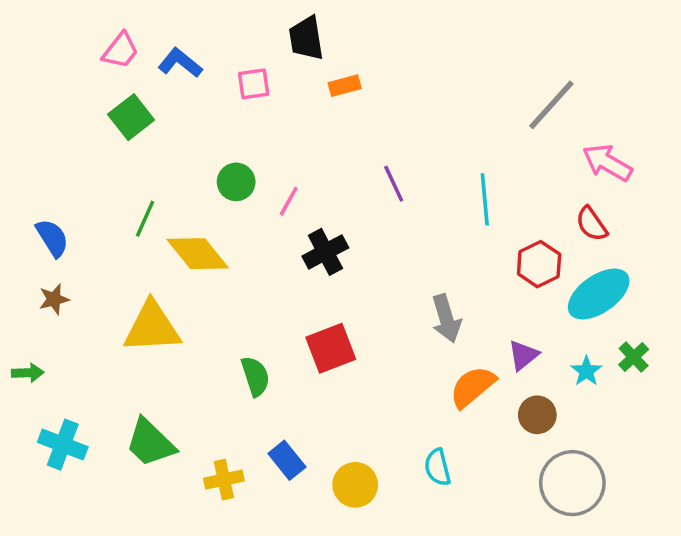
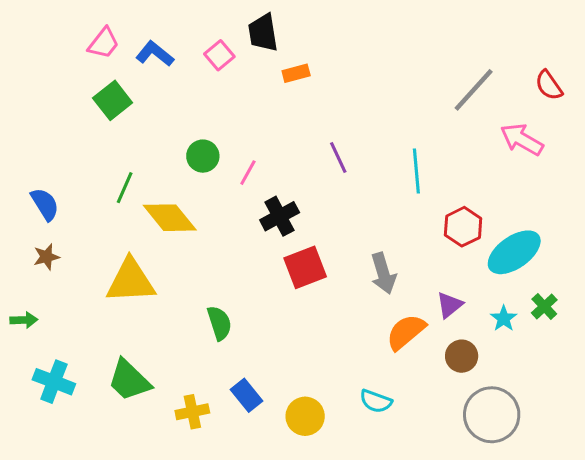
pink square: (254, 84) -> (219, 55), moved, turned -32
red semicircle: (592, 224) -> (549, 85), moved
red square: (331, 348) -> (305, 267), moved
cyan semicircle: (437, 467) -> (376, 401), turned -56

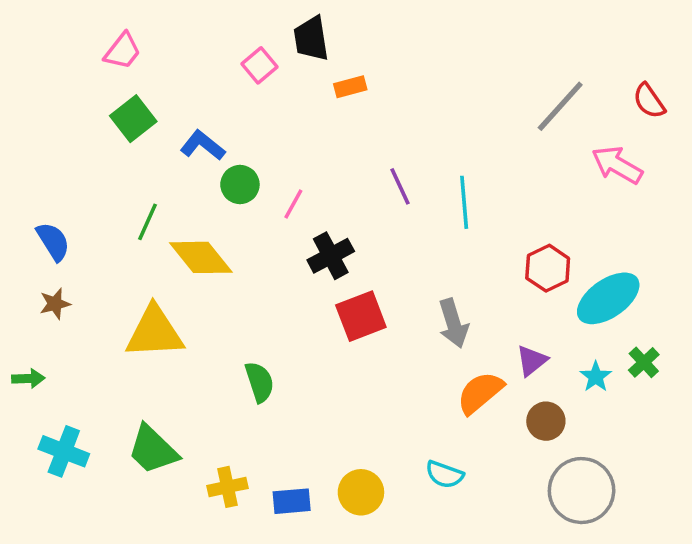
blue L-shape: (155, 54) -> (203, 145), moved
cyan line: (416, 171) -> (464, 202), moved
blue rectangle: (246, 395) -> (292, 501), moved, turned -56

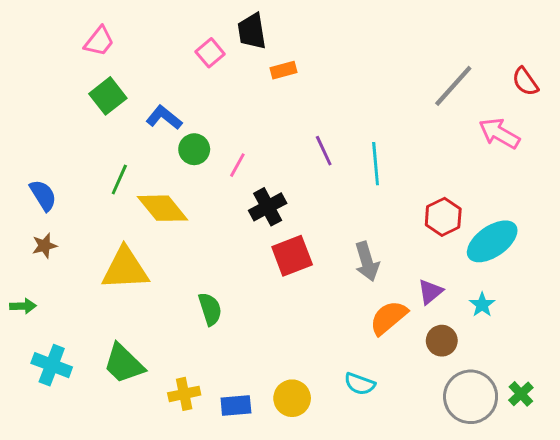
green cross: (644, 362) -> (521, 394), moved

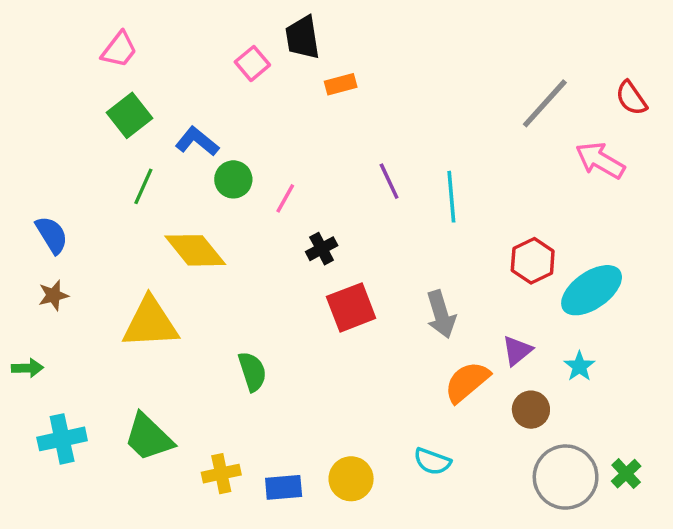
green line: (119, 179) -> (143, 186), moved
black cross: (268, 207) -> (322, 249), size x0.7
cyan cross: (52, 365) -> (62, 439), turned -33

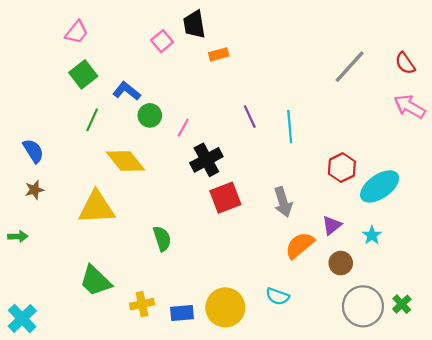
pink arrow: (600, 160) -> (410, 107), moved
black cross: (322, 249) -> (206, 160), size x1.6
cyan cross: (62, 439) -> (22, 319), moved, turned -32
yellow circle: (351, 479) -> (225, 307), size x1.4

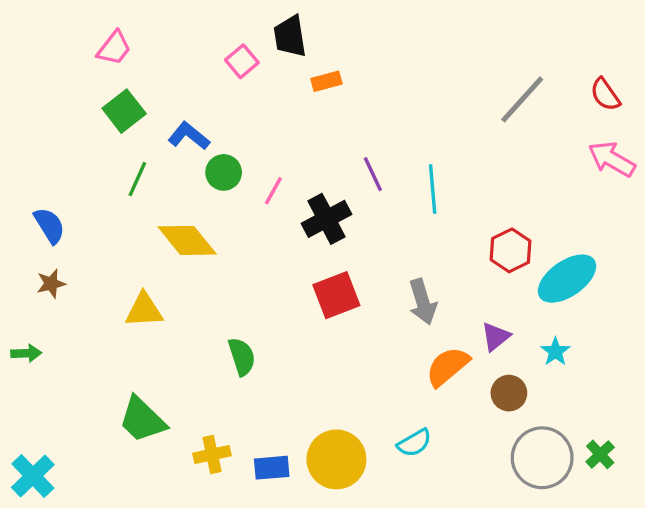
black cross: (206, 160) -> (326, 219), moved
yellow triangle: (97, 208) -> (144, 310), size x0.7
cyan semicircle: (277, 296) -> (414, 443), turned -50

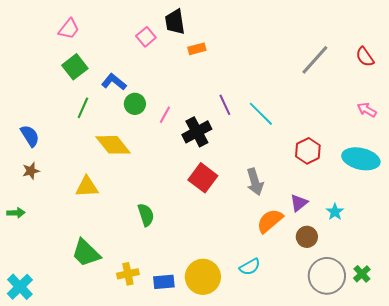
pink arrow: (612, 159) -> (367, 110), moved, size x0.7
cyan line: (433, 189) -> (261, 114), turned -40
cyan ellipse: (567, 279) -> (361, 159), moved, turned 48
red square: (336, 295) -> (203, 178), turned -32

